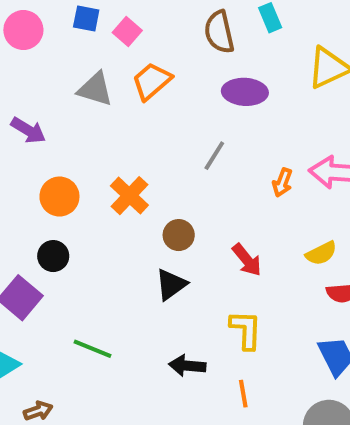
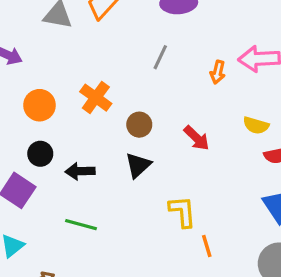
yellow semicircle: (321, 253) -> (256, 125), turned 50
yellow L-shape: (246, 330) -> (182, 212), moved
black arrow: (187, 366) -> (80, 171), moved

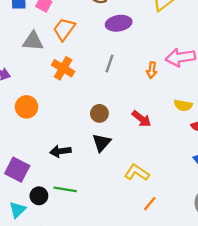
orange cross: (96, 98) -> (63, 68), moved
black circle: (40, 154) -> (39, 196), moved
yellow L-shape: (182, 212) -> (137, 173), turned -45
orange line: (207, 246) -> (150, 204), moved, turned 63

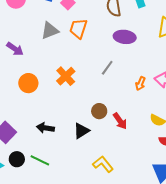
orange trapezoid: (64, 29) -> (78, 28), turned -35
gray triangle: (33, 41) -> (50, 31), turned -42
orange cross: (63, 68) -> (66, 76), moved
brown circle: (99, 113) -> (99, 111), moved

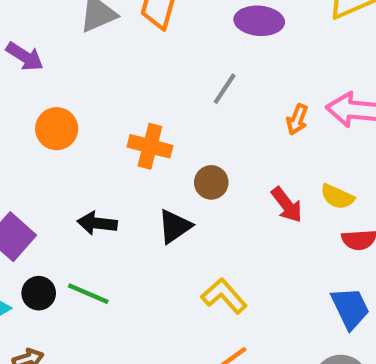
orange cross: (66, 76) -> (150, 146), moved, turned -30
red arrow: (120, 121) -> (287, 205), moved

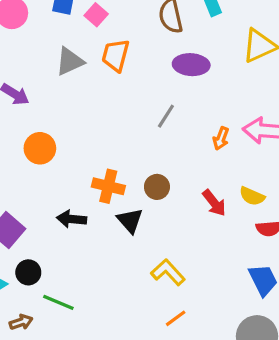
orange cross: (150, 146) -> (108, 186), moved
black triangle: (175, 226) -> (130, 220), turned -36
green line: (88, 294) -> (58, 302), moved

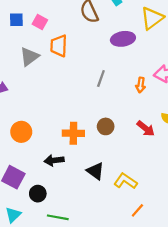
purple ellipse: (191, 65) -> (123, 39), moved
orange circle: (40, 148) -> (21, 132), moved
black triangle: (130, 220) -> (95, 171), moved
black circle: (28, 272) -> (38, 194), moved

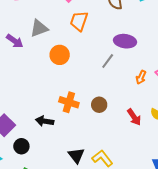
purple ellipse: (123, 39) -> (125, 41), moved
gray triangle: (29, 57) -> (39, 28), moved
orange circle: (21, 132) -> (60, 55), moved
black triangle: (95, 171) -> (76, 155), moved

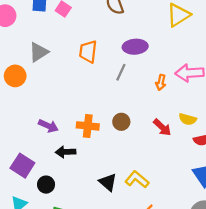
orange trapezoid: (79, 21) -> (88, 52), moved
purple arrow: (15, 41) -> (48, 126), moved
orange circle: (60, 55) -> (15, 76), moved

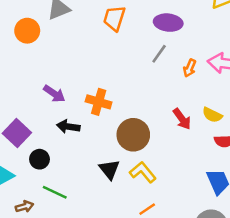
gray line: (121, 72) -> (159, 54), moved
brown circle: (121, 122) -> (133, 135), moved, size x1.6

